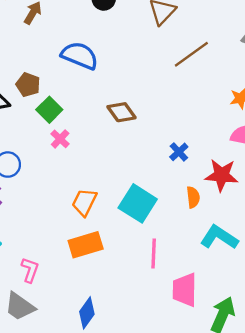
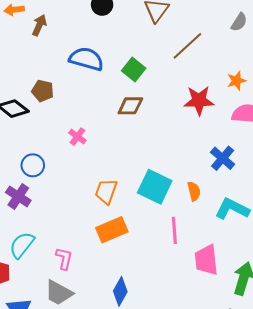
green square: (49, 110) -> (134, 70), moved
brown diamond: (121, 112) -> (130, 106), turned -48
blue cross: (179, 152) -> (223, 158), moved, size x1.4
red star: (222, 175) -> (199, 100), moved
orange semicircle: (193, 197) -> (194, 191), moved

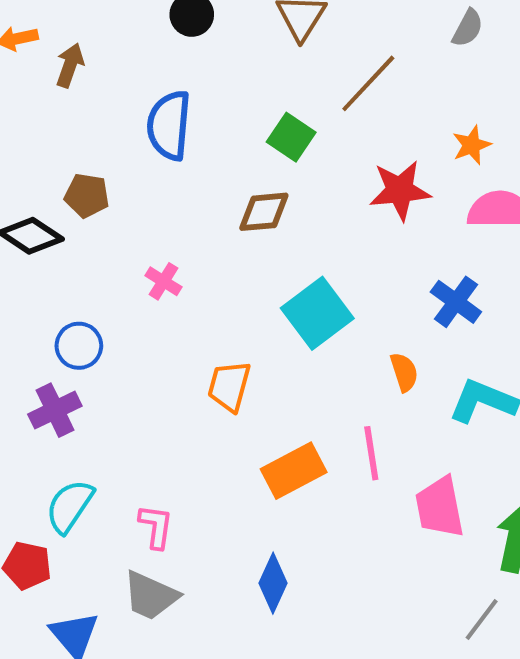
blue semicircle: (86, 59) -> (169, 125), turned -96
green square: (134, 70) -> (291, 137), moved
cyan square: (155, 187) -> (317, 313), moved, turned 32
purple cross: (18, 196) -> (55, 410), turned 35
orange rectangle: (112, 230) -> (294, 471), moved

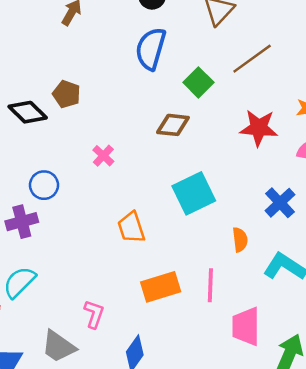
blue semicircle: (169, 125) -> (151, 49), moved
orange trapezoid: (229, 386) -> (131, 227), turned -44
pink L-shape: (156, 526) -> (94, 314), moved

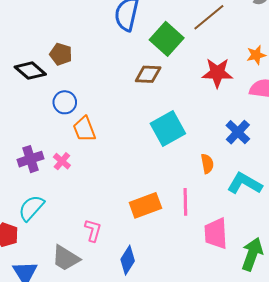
green square: (198, 82) -> (167, 39), size x1.4
pink cross: (103, 156) -> (62, 161), moved
blue circle: (44, 185) -> (65, 102), moved
orange trapezoid: (131, 227) -> (84, 129), moved

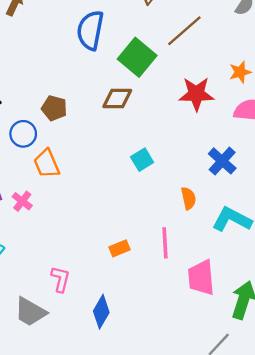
brown pentagon: (61, 54) -> (54, 108), moved
cyan square: (168, 129) -> (142, 160), size x0.6
orange rectangle: (145, 205) -> (120, 248), size x0.6

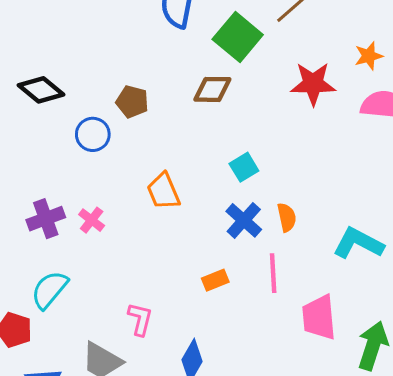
blue cross: (222, 161) -> (244, 220), moved
orange trapezoid: (47, 164) -> (163, 191), moved
orange semicircle: (188, 198) -> (287, 217), moved

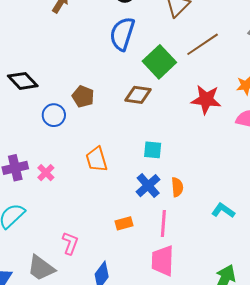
cyan square: (244, 167) -> (153, 150), turned 30
cyan L-shape: (358, 243) -> (223, 210), size x0.7
pink trapezoid: (319, 317) -> (163, 261), moved

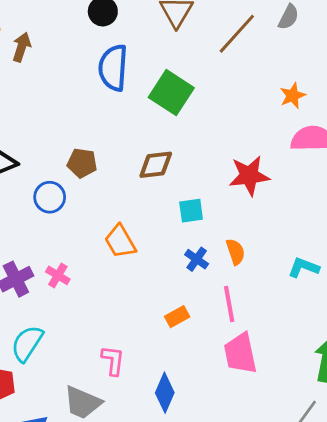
brown line: (203, 44) -> (237, 34), moved
brown diamond: (138, 95) -> (156, 165), moved
red star: (206, 100) -> (249, 176), moved
blue cross: (148, 186) -> (197, 259), size x0.7

